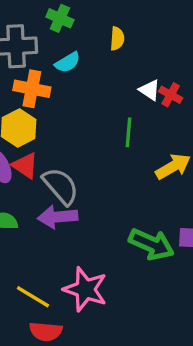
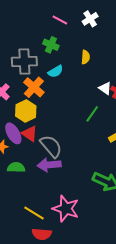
orange cross: (32, 89) -> (34, 87), turned 30
green line: (128, 132) -> (92, 114), turned 30

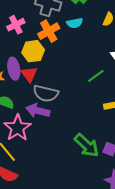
gray semicircle: (51, 146) -> (46, 93), turned 125
pink star: (66, 209) -> (17, 128), moved

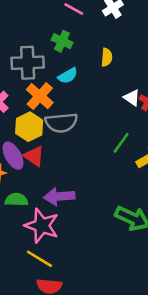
green line: (96, 76) -> (121, 143), moved
gray semicircle: (46, 93) -> (61, 123), moved

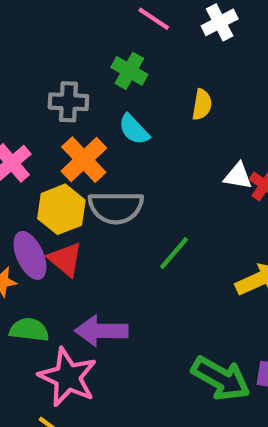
gray cross: (28, 63) -> (68, 102), size x0.7
cyan semicircle: (68, 76) -> (134, 129), turned 72
white triangle: (132, 98) -> (238, 176), turned -30
green line: (121, 143) -> (174, 253), moved

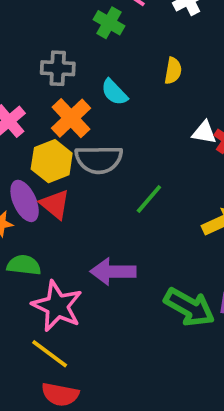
green cross: (129, 71) -> (109, 23), moved
purple arrow: (101, 331) -> (113, 272), moved

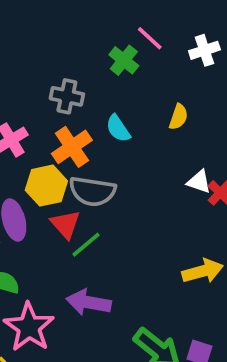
green line: (149, 199) -> (86, 245), moved
red triangle: (55, 204) -> (65, 224), moved

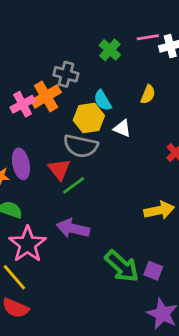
pink line: (150, 38) -> (148, 37), moved, turned -55
orange cross: (72, 147) -> (46, 96), moved
white triangle: (199, 182) -> (122, 128), moved
yellow hexagon: (46, 186) -> (89, 118), moved

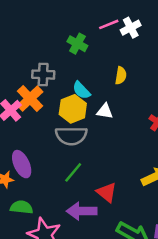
red triangle: (59, 169) -> (107, 192), moved

